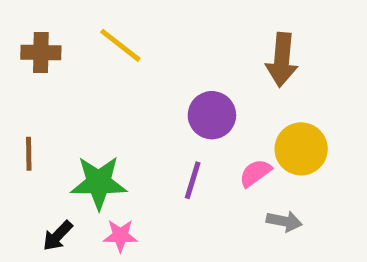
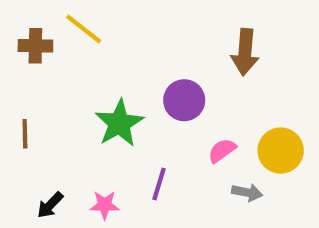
yellow line: (120, 45) -> (84, 29), moved
yellow circle: (301, 149) -> (281, 151), moved
purple line: (193, 180) -> (159, 184), moved
green star: (99, 183) -> (119, 123), moved, turned -30

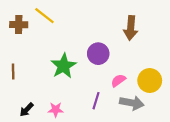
purple line: (159, 184) -> (96, 101), moved
gray arrow: (247, 192) -> (132, 103), size x1.5

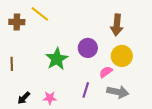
yellow circle: (150, 81) -> (122, 56), moved

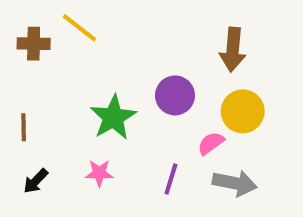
black arrow: (24, 98) -> (36, 181), moved
pink star: (50, 98) -> (99, 173), moved

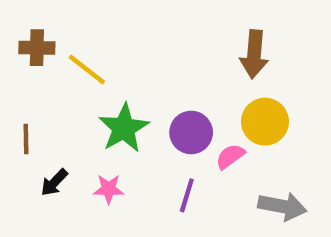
yellow line: (79, 28) -> (87, 69), moved
purple circle: (175, 95) -> (191, 132), moved
black arrow: (36, 181) -> (54, 182), moved
gray arrow: (235, 183) -> (282, 206), moved

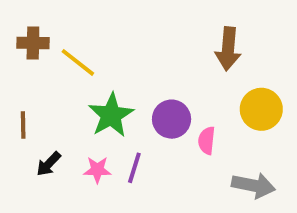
yellow circle: (265, 122) -> (261, 109), moved
pink semicircle: (230, 156) -> (207, 141), turned -48
purple line: (187, 195) -> (134, 168), moved

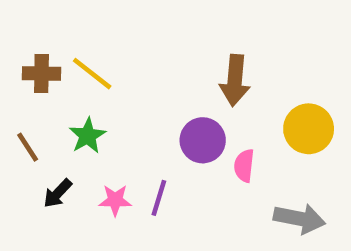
brown cross: (33, 43) -> (41, 74), moved
brown arrow: (228, 49) -> (235, 80), moved
green star: (111, 115) -> (88, 136), moved, size x0.7
brown line: (23, 125) -> (28, 147), turned -32

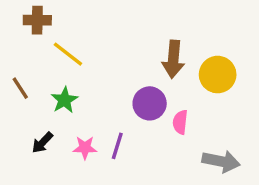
brown cross: (41, 74) -> (37, 20), moved
yellow circle: (309, 129) -> (218, 75), moved
brown line: (28, 147) -> (20, 88), moved

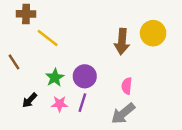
yellow circle: (218, 75) -> (153, 33), moved
green star: (64, 100) -> (55, 77), moved
purple circle: (150, 103) -> (85, 76), moved
gray arrow: (221, 161) -> (123, 113), moved, turned 130

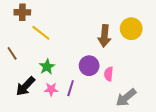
purple circle: (85, 76) -> (89, 66), moved
black arrow: (30, 100) -> (25, 86), size x1.5
gray arrow: (123, 113) -> (126, 98), moved

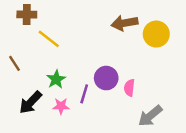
brown arrow: (104, 36) -> (125, 23), moved, turned 75
purple line: (71, 88) -> (84, 94), moved

